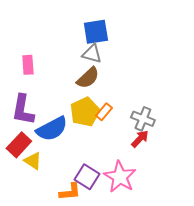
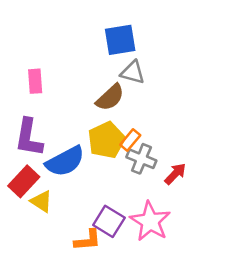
gray triangle: (92, 54) -> (133, 72), moved
gray cross: (143, 119) -> (141, 159), moved

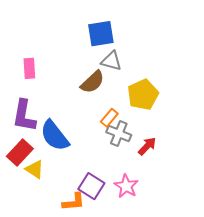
yellow pentagon: (106, 140) -> (143, 95), moved
blue semicircle: (65, 161) -> (55, 136), turned 80
pink star: (150, 221) -> (126, 186), size x0.7

